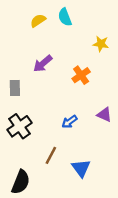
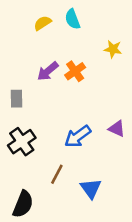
orange cross: (81, 75) -> (75, 71), moved
blue arrow: (69, 122) -> (78, 136), size x1.5

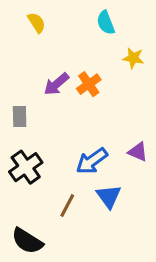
cyan semicircle: (73, 19) -> (106, 23), moved
yellow semicircle: (43, 23) -> (36, 23), moved, turned 90
blue triangle: (91, 189) -> (109, 196), moved
black semicircle: (23, 204) -> (27, 241), turned 100

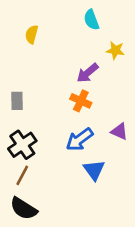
yellow semicircle: (36, 23) -> (32, 34), moved, turned -132
purple arrow: (56, 84) -> (87, 73), moved
orange cross: (89, 84) -> (81, 101), moved, turned -30
brown line: (67, 206) -> (22, 175), moved

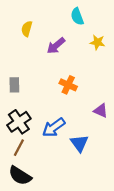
purple arrow: (87, 73) -> (56, 46), moved
blue arrow: (79, 139) -> (54, 127), moved

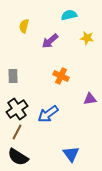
cyan semicircle: (77, 16) -> (69, 15), turned 98
purple triangle: (101, 111) -> (90, 99), turned -32
blue triangle: (79, 143) -> (71, 154), moved

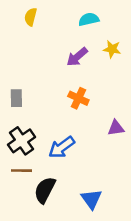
yellow semicircle: (24, 26) -> (31, 17), moved
purple arrow: (50, 41) -> (77, 57), moved
brown line: (17, 132) -> (22, 171), turned 63
black semicircle: (18, 157) -> (45, 190), moved, turned 85

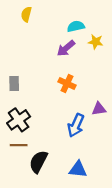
cyan semicircle: (89, 19) -> (76, 26), moved
blue arrow: (62, 147) -> (76, 125), moved, turned -30
blue triangle: (91, 199) -> (78, 169), turned -48

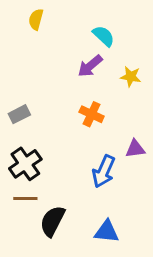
cyan semicircle: (76, 26) -> (104, 36), turned 56
yellow star: (96, 42) -> (131, 77), moved
gray rectangle: (14, 84) -> (19, 114), turned 64

